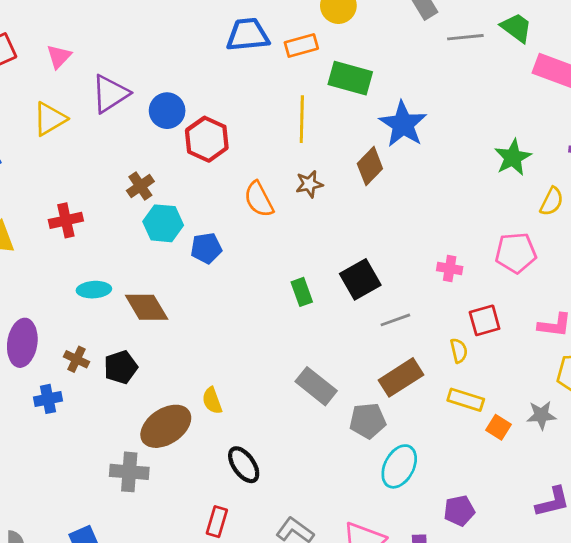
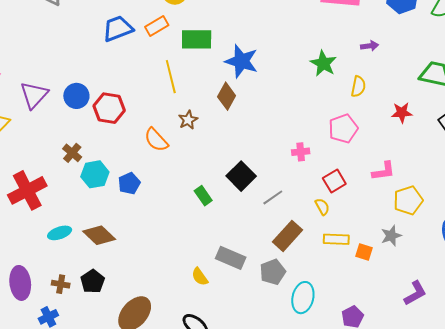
red cross: (66, 220) -> (27, 190), size x1.6
yellow semicircle: (212, 401) -> (200, 277), moved

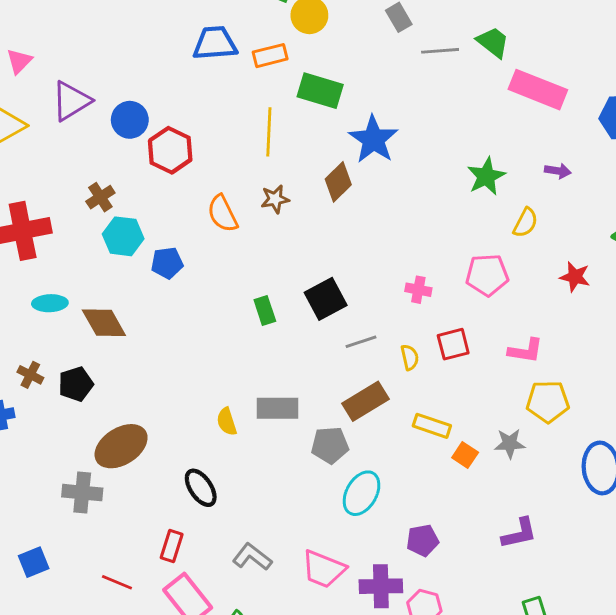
yellow semicircle: (322, 207) -> (410, 357), moved
gray rectangle: (231, 258) -> (278, 408), turned -40

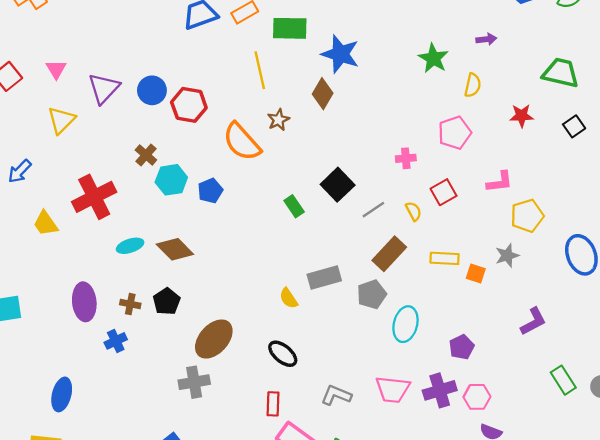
orange semicircle: (223, 214) -> (242, 142), size x1.4

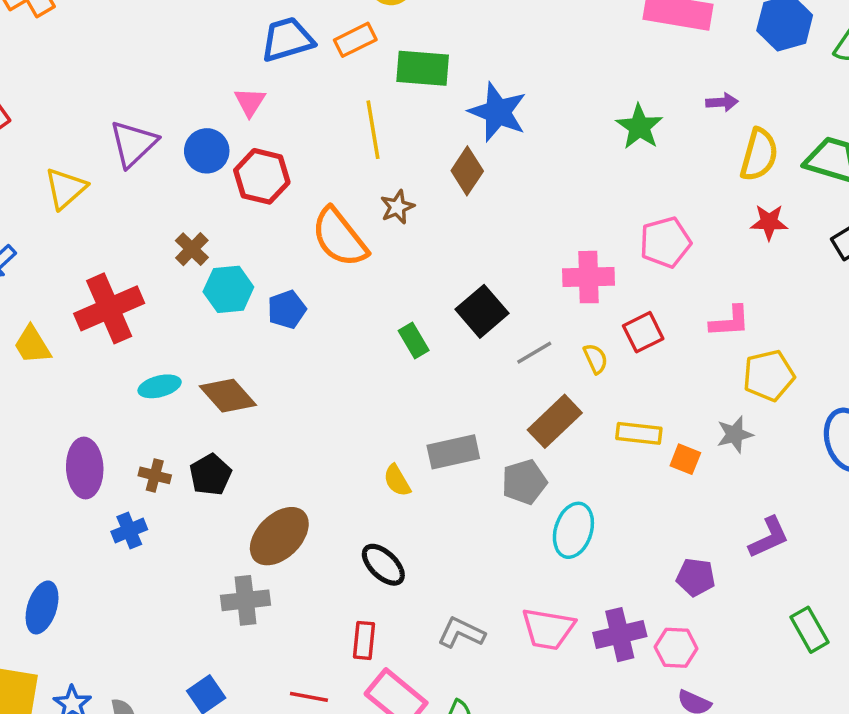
pink triangle: (56, 69) -> (250, 102), moved
yellow semicircle: (473, 85) -> (759, 155), moved, size x1.4
pink cross: (406, 158) -> (588, 277), size x1.6
purple pentagon: (462, 347) -> (696, 577), moved, turned 30

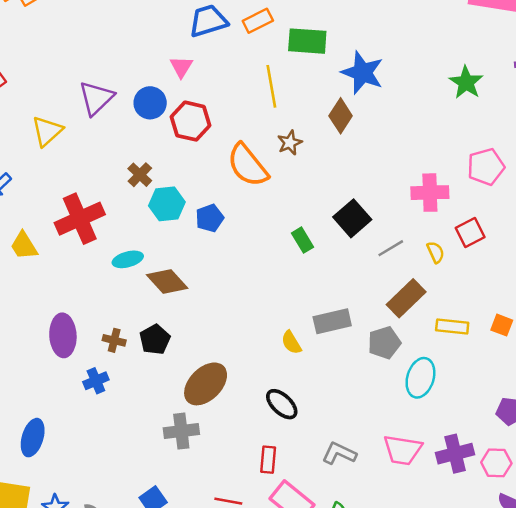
cyan ellipse: (160, 386) -> (128, 259), moved
yellow rectangle: (639, 433) -> (452, 326), moved

